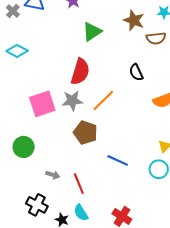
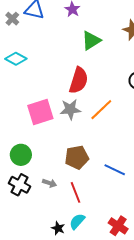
brown pentagon: (85, 133) -> (77, 157), moved, turned -30
black cross: (37, 205) -> (20, 185), moved
cyan semicircle: (81, 213) -> (77, 221), turned 72

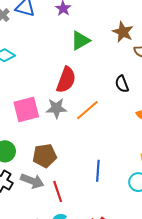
brown pentagon: (77, 157) -> (45, 156), moved
blue line: (115, 170) -> (98, 171), turned 65
gray arrow: (50, 183) -> (32, 181), size x1.6

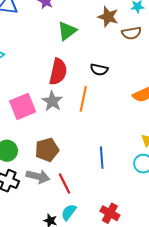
black semicircle: (122, 84) -> (99, 70), moved, turned -48
gray star: (56, 108) -> (52, 101), turned -30
orange line: (87, 110) -> (83, 99), turned -30

